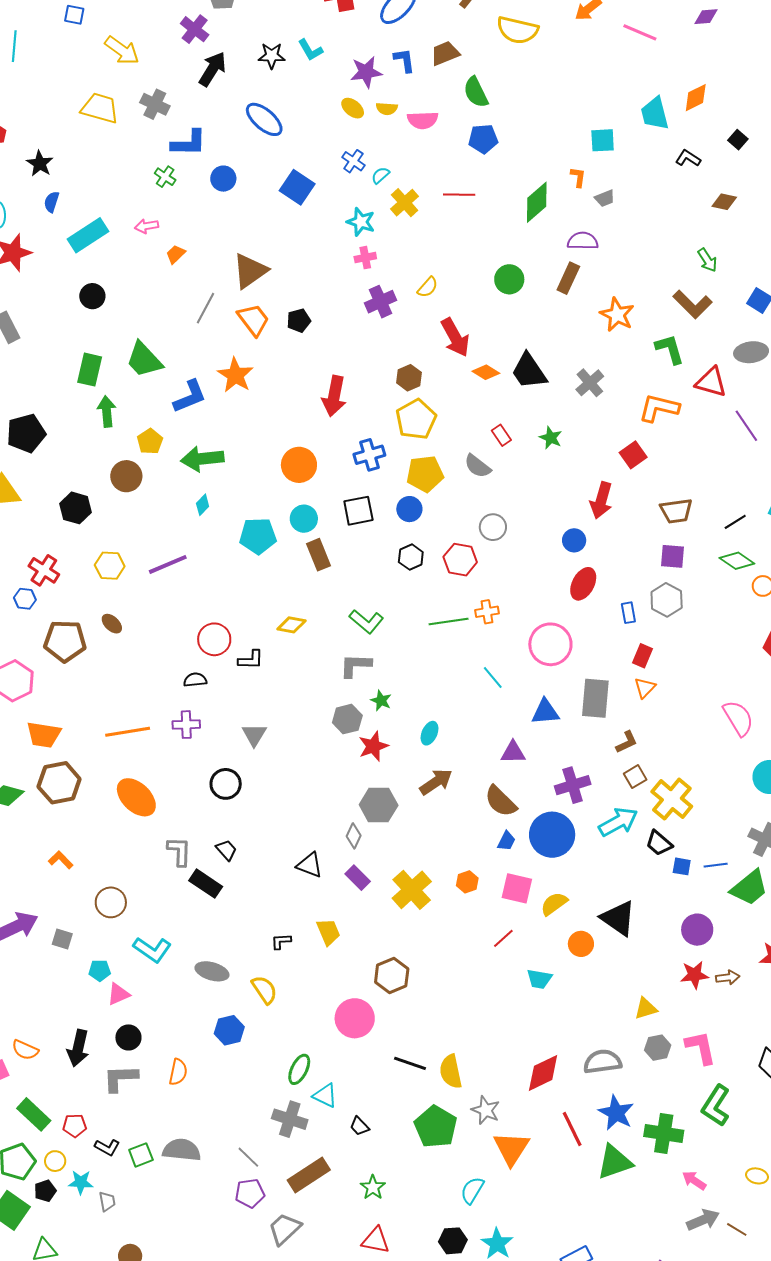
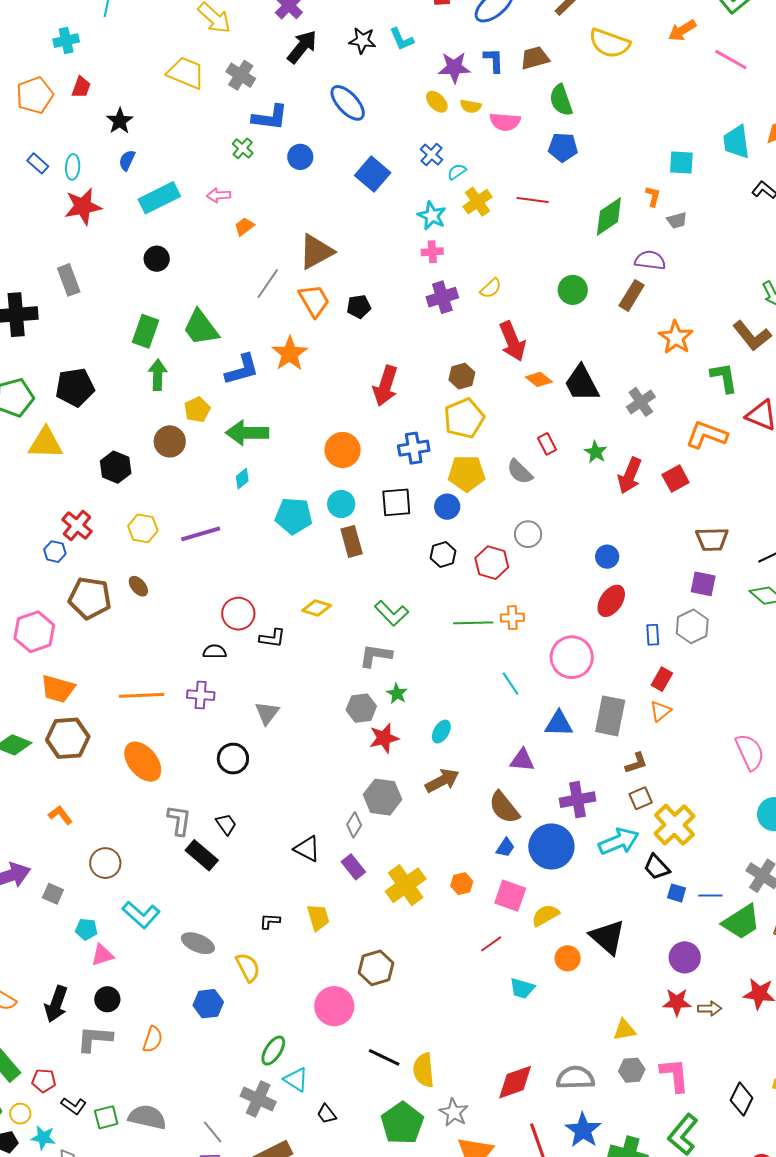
red arrow: (601, 500) -> (630, 476), moved

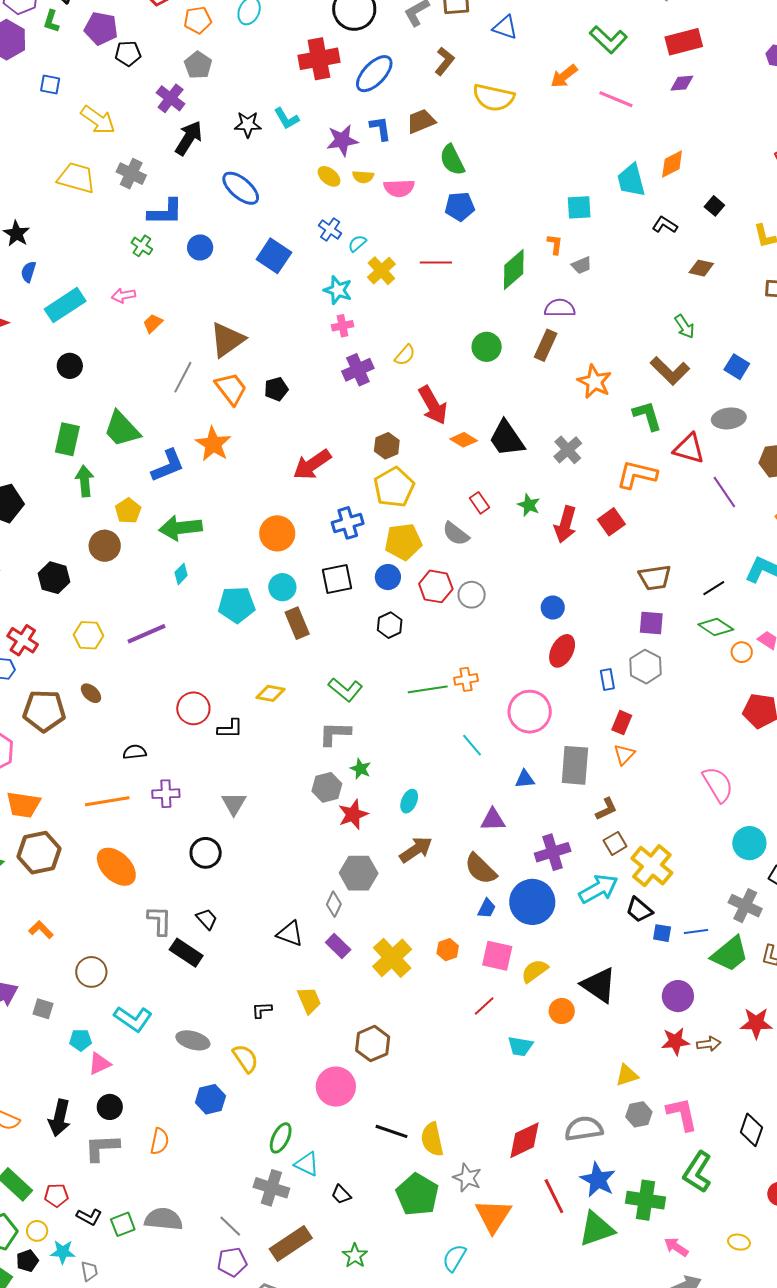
red arrow: (385, 386) -> (312, 465), turned 45
red hexagon: (492, 563) -> (436, 586), moved
black semicircle: (215, 652) -> (135, 752), moved
blue triangle: (559, 724) -> (525, 779), size x0.7

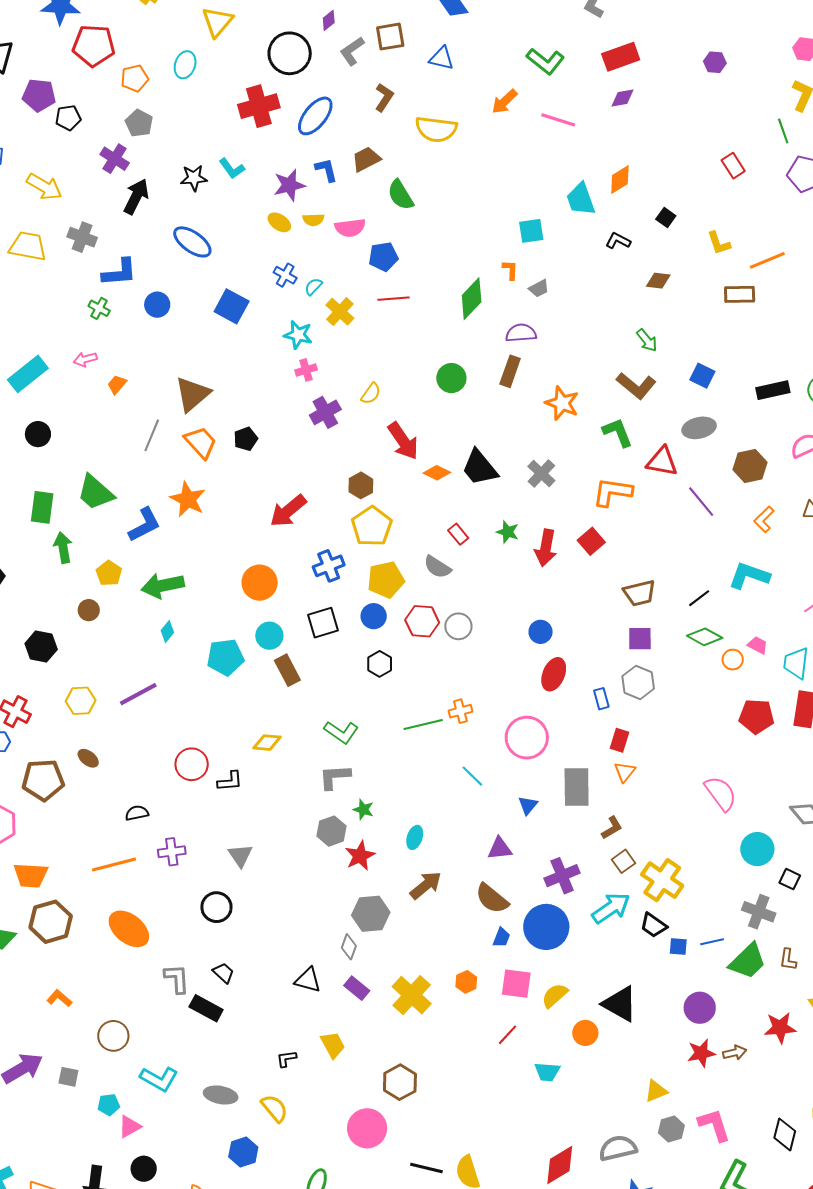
blue pentagon: (460, 206) -> (383, 257), moved
brown circle: (105, 546) -> (89, 610), size x0.7
blue triangle: (525, 779) -> (528, 805), turned -40

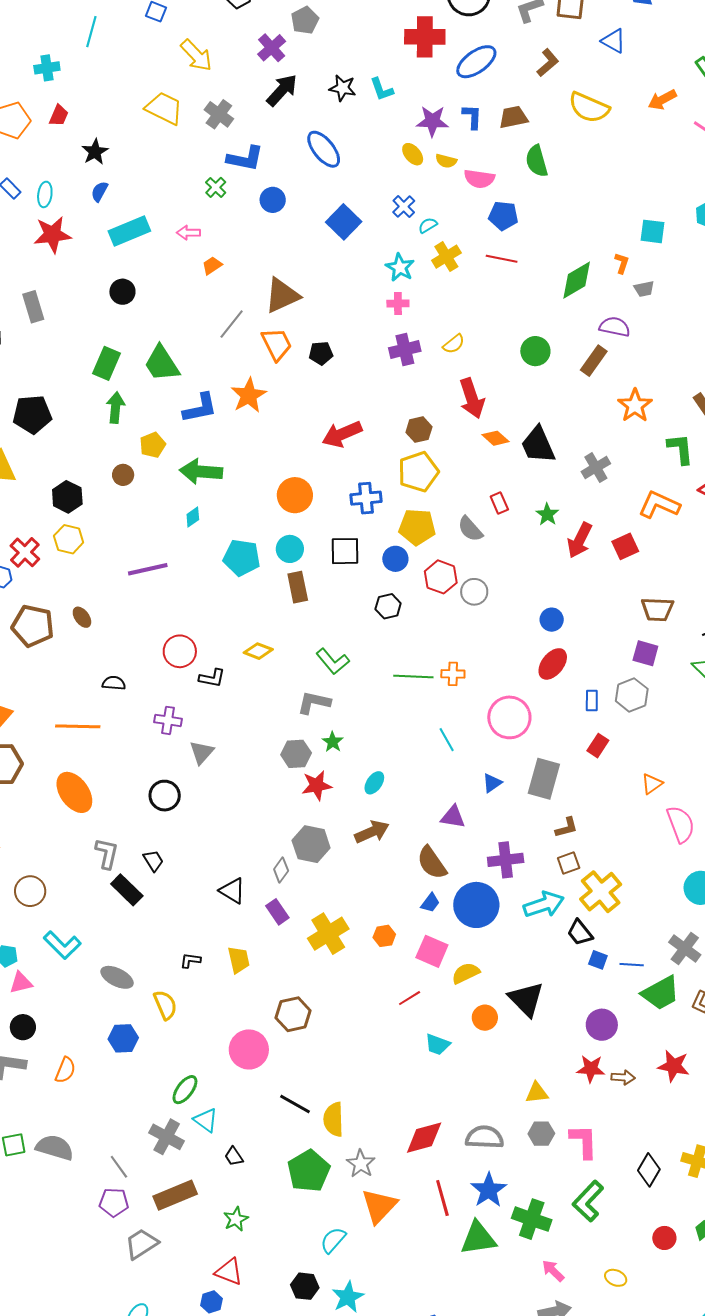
yellow hexagon: (81, 701) -> (69, 539), moved
orange triangle: (625, 772) -> (652, 784), moved
purple cross: (172, 852) -> (168, 720), moved

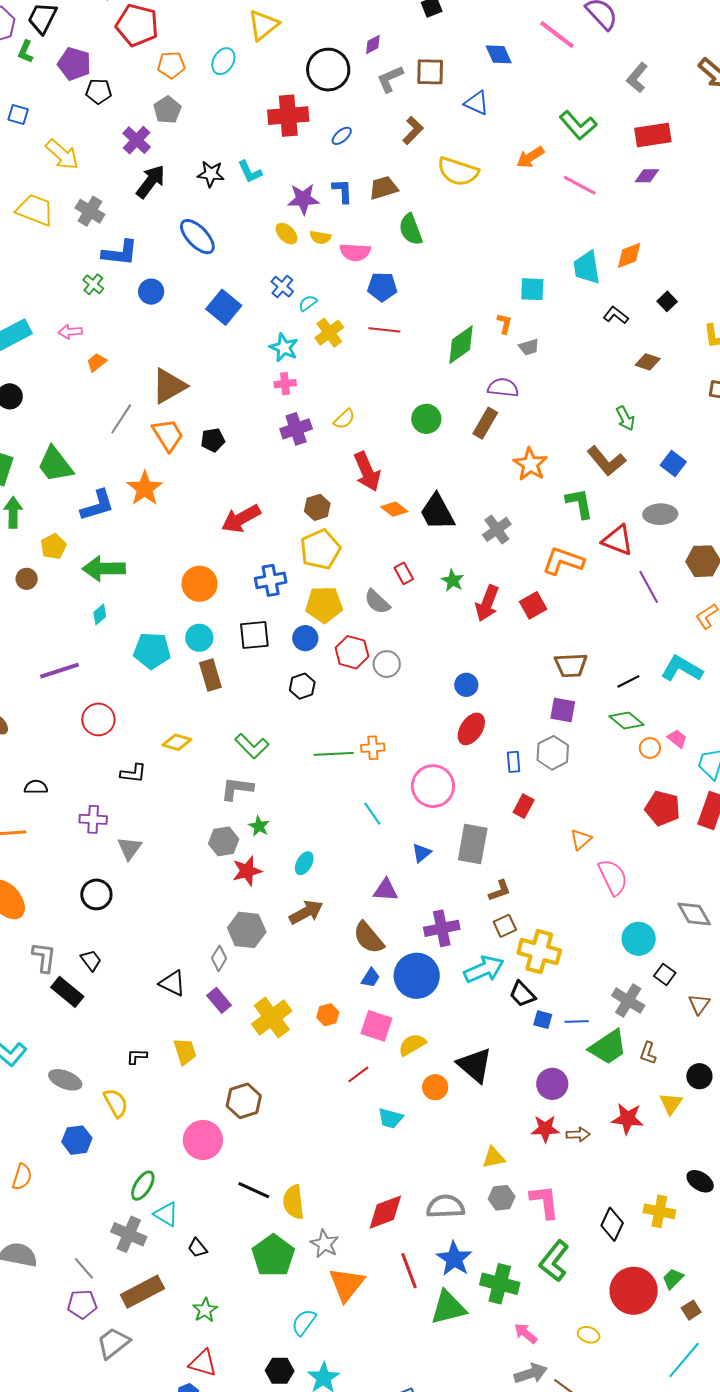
blue ellipse: (476, 62) -> (342, 136), size x0.5
red circle: (180, 651) -> (98, 719), moved
yellow cross: (601, 892) -> (539, 952), turned -30
red circle: (664, 1238) -> (634, 1291), size x2.0

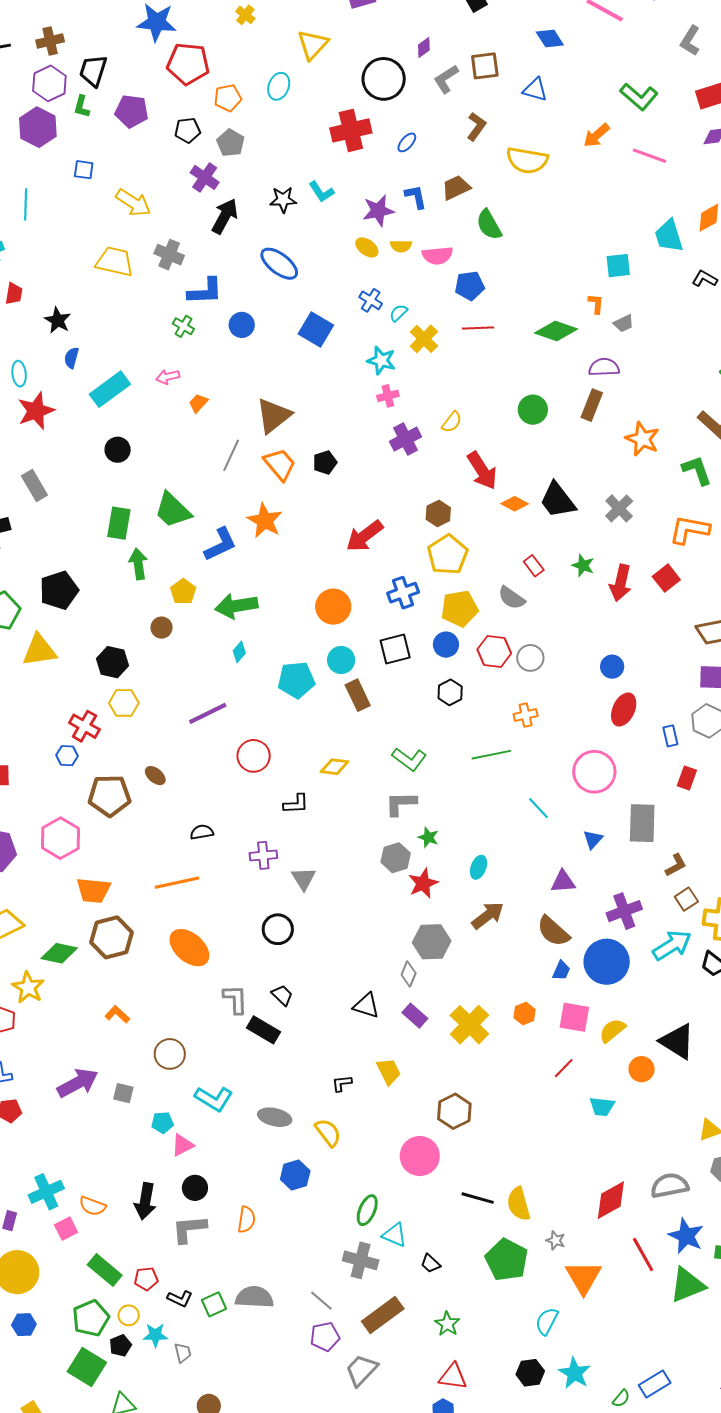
black pentagon: (99, 91) -> (188, 130), moved
green diamond: (461, 345) -> (556, 331), turned 63
orange cross: (373, 748) -> (526, 715), moved
gray star: (325, 1244) -> (556, 1240), size x0.7

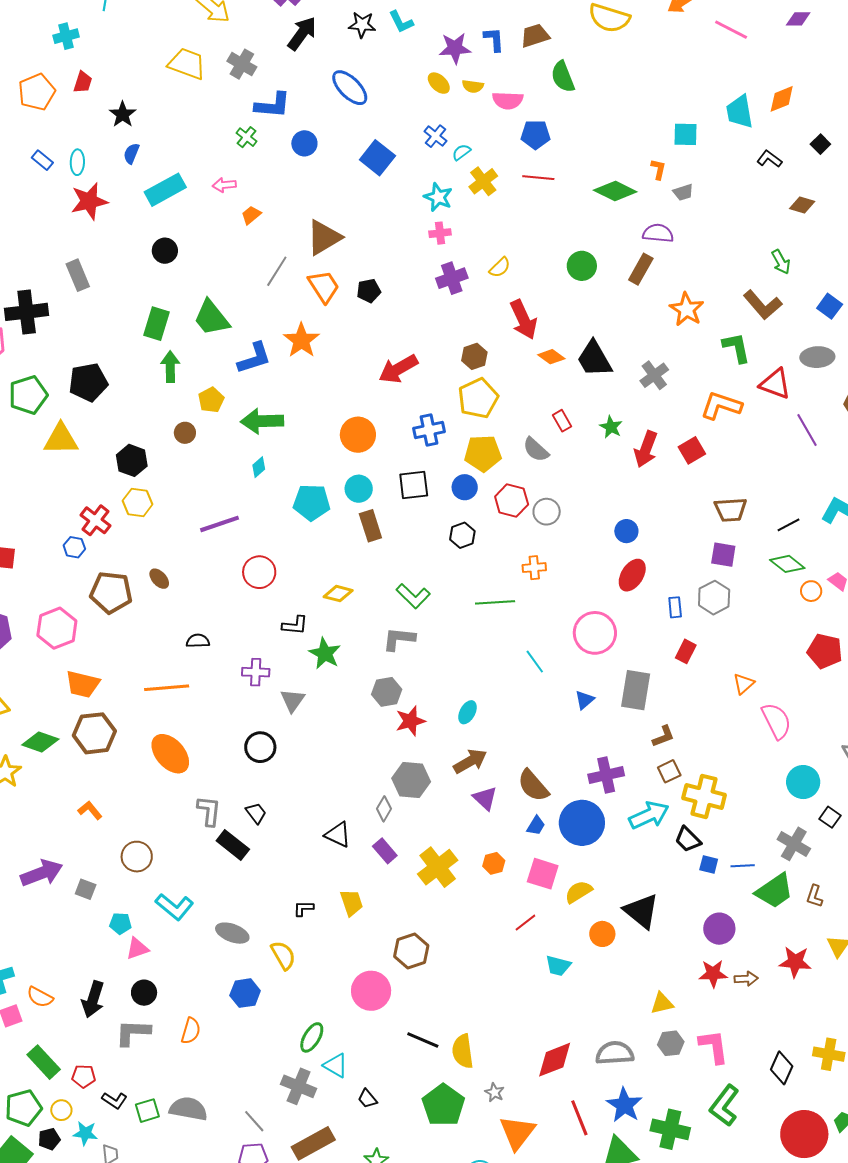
green star: (428, 837) -> (325, 654), moved, size x1.5
purple triangle: (563, 882) -> (485, 798), moved, turned 40

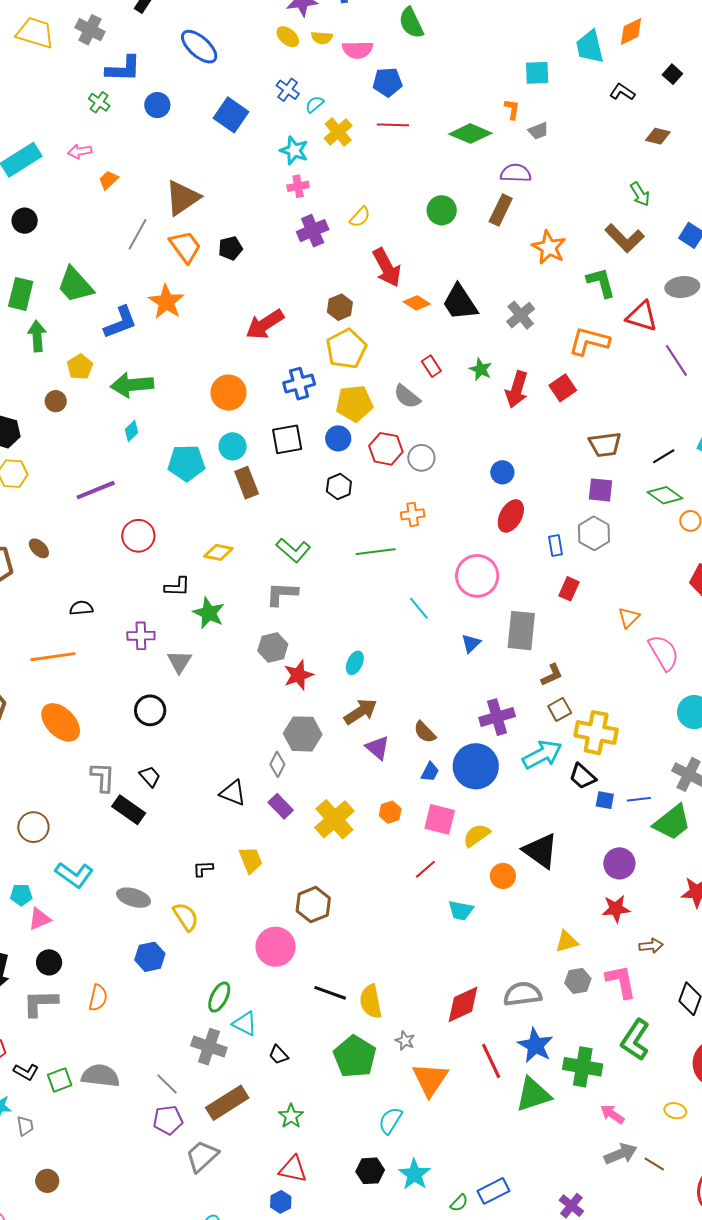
brown semicircle: (533, 786) -> (425, 732), size x0.7
brown arrow: (746, 979) -> (651, 946), moved

